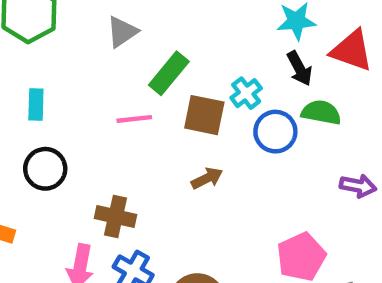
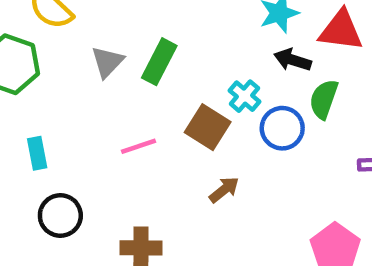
black arrow: (299, 69) -> (293, 60), turned 148
green rectangle: (169, 73) -> (159, 62), moved
green semicircle: (321, 112) -> (324, 99), turned -69
brown square: (204, 115) -> (208, 127), turned 33

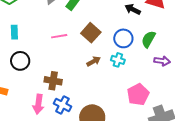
cyan cross: (245, 96) -> (118, 60), moved, turned -32
green semicircle: (324, 99) -> (148, 39), moved

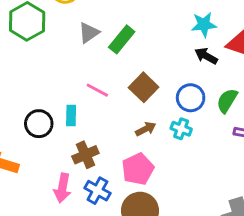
cyan rectangle: (14, 32) -> (71, 116), moved
pink line: (59, 36) -> (97, 90), turned 35
brown cross: (53, 81) -> (85, 155), turned -36
pink pentagon: (138, 94) -> (138, 169), moved

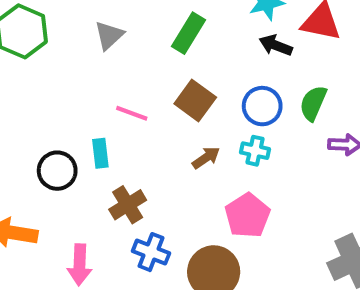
green rectangle: (122, 39) -> (189, 33), moved
pink pentagon: (138, 169) -> (247, 216), moved
pink arrow: (62, 188) -> (79, 265), moved

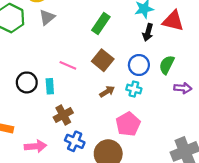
gray triangle: (109, 35) -> (47, 17), moved
black arrow: (276, 45) -> (148, 32), turned -98
black circle: (57, 171) -> (27, 82), moved
pink arrow: (79, 265) -> (36, 146), turned -100

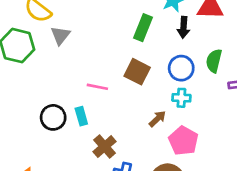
green rectangle: (101, 23) -> (143, 28), moved
brown arrow: (107, 92) -> (157, 119), moved

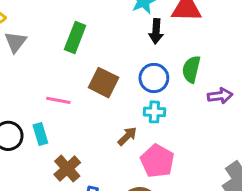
green rectangle: (143, 28) -> (75, 38), moved

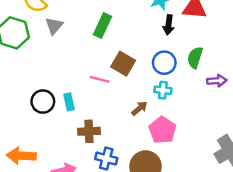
pink line: (58, 100) -> (100, 79), moved
brown cross: (67, 169) -> (89, 131), turned 35

